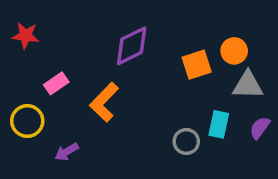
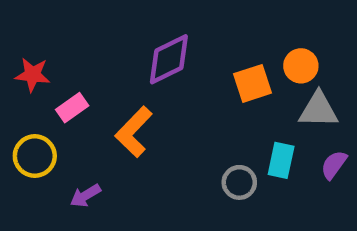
red star: (26, 36) -> (33, 75), moved

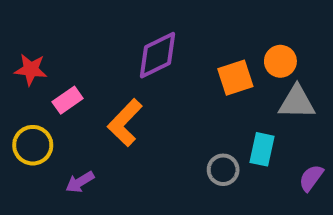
purple semicircle: (334, 165) -> (311, 178), moved

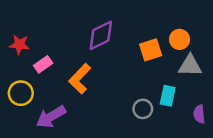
purple semicircle: (311, 178) -> (199, 114), turned -42
purple arrow: (80, 182) -> (51, 117), size x1.6

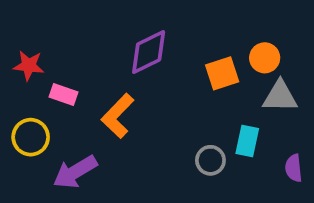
pink rectangle: (43, 64) -> (63, 95), turned 54

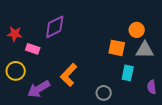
purple diamond: (149, 52) -> (55, 27), moved
orange square: (222, 73) -> (117, 48), moved, turned 30
orange L-shape: (118, 116) -> (69, 75), moved
gray circle: (210, 160) -> (104, 93), moved

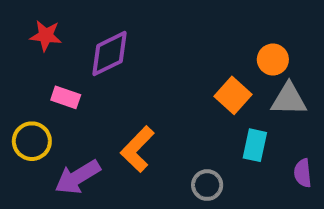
red star: (15, 34) -> (46, 36), moved
orange square: (117, 48) -> (233, 95), turned 30

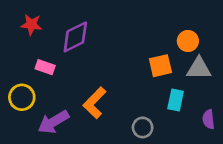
orange square: (233, 95) -> (160, 66), turned 35

